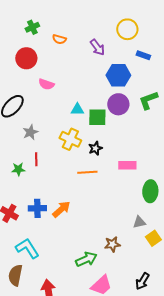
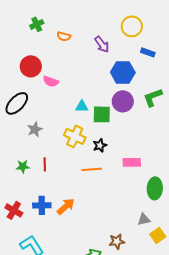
red circle: (26, 58) -> (31, 66), moved
red line: (36, 159) -> (45, 164), moved

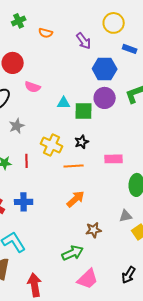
pink semicircle: (51, 81) -> (33, 87), moved
yellow cross: (75, 136) -> (52, 145), moved
orange arrow: (66, 206) -> (76, 199), moved
brown star: (117, 241) -> (94, 230), moved

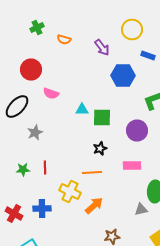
purple circle: (105, 98) -> (137, 130), moved
yellow cross: (52, 145) -> (70, 192), moved
gray triangle: (126, 216) -> (141, 210), moved

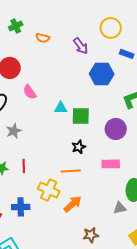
pink semicircle: (51, 94) -> (30, 92), turned 35

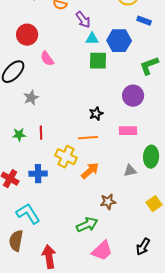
purple arrow: (81, 46) -> (83, 20), moved
cyan triangle: (61, 108) -> (92, 39), moved
green square: (81, 116) -> (98, 61), moved
gray triangle: (120, 208) -> (130, 171), moved

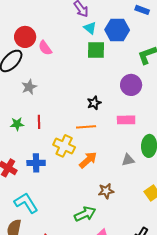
red circle: (27, 35) -> (25, 37), moved
cyan triangle: (92, 39) -> (90, 28), turned 40

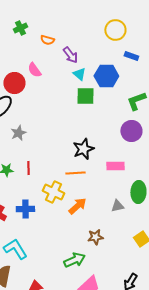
pink semicircle: (45, 48) -> (34, 70), moved
purple circle: (131, 85) -> (131, 131), moved
black star: (94, 103) -> (83, 149), size x1.5

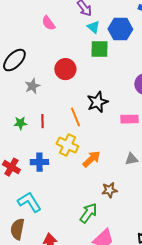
red circle: (14, 83) -> (65, 69), moved
orange line: (75, 173) -> (75, 117), moved, turned 72
green arrow: (74, 260) -> (88, 213), turned -30

